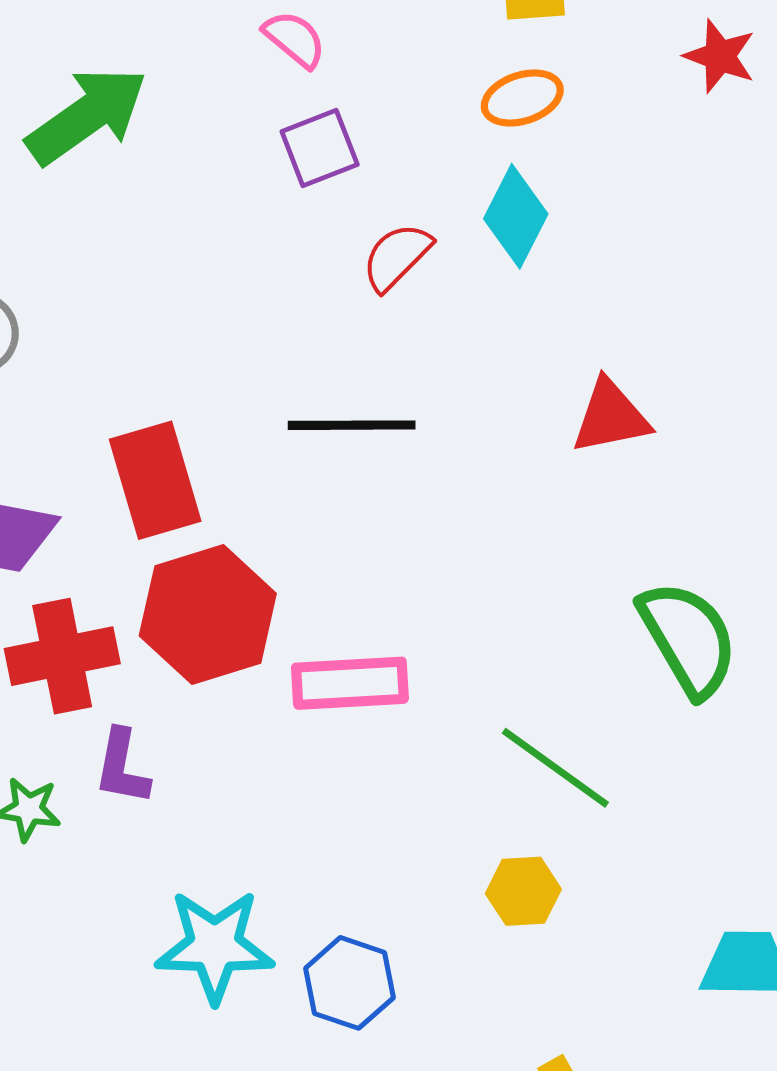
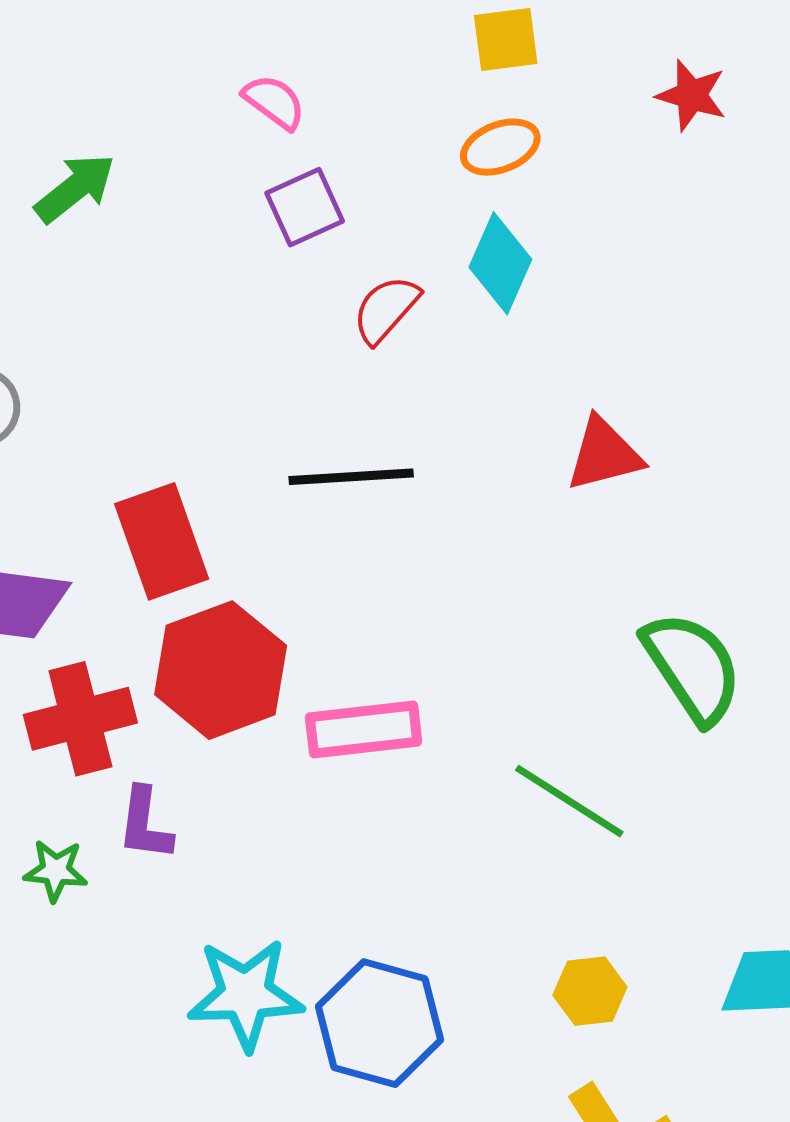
green arrow: (87, 116) -> (75, 188), size x0.7
yellow hexagon: (523, 891) -> (590, 991), moved
blue hexagon: (349, 983) -> (380, 1023), size x1.4

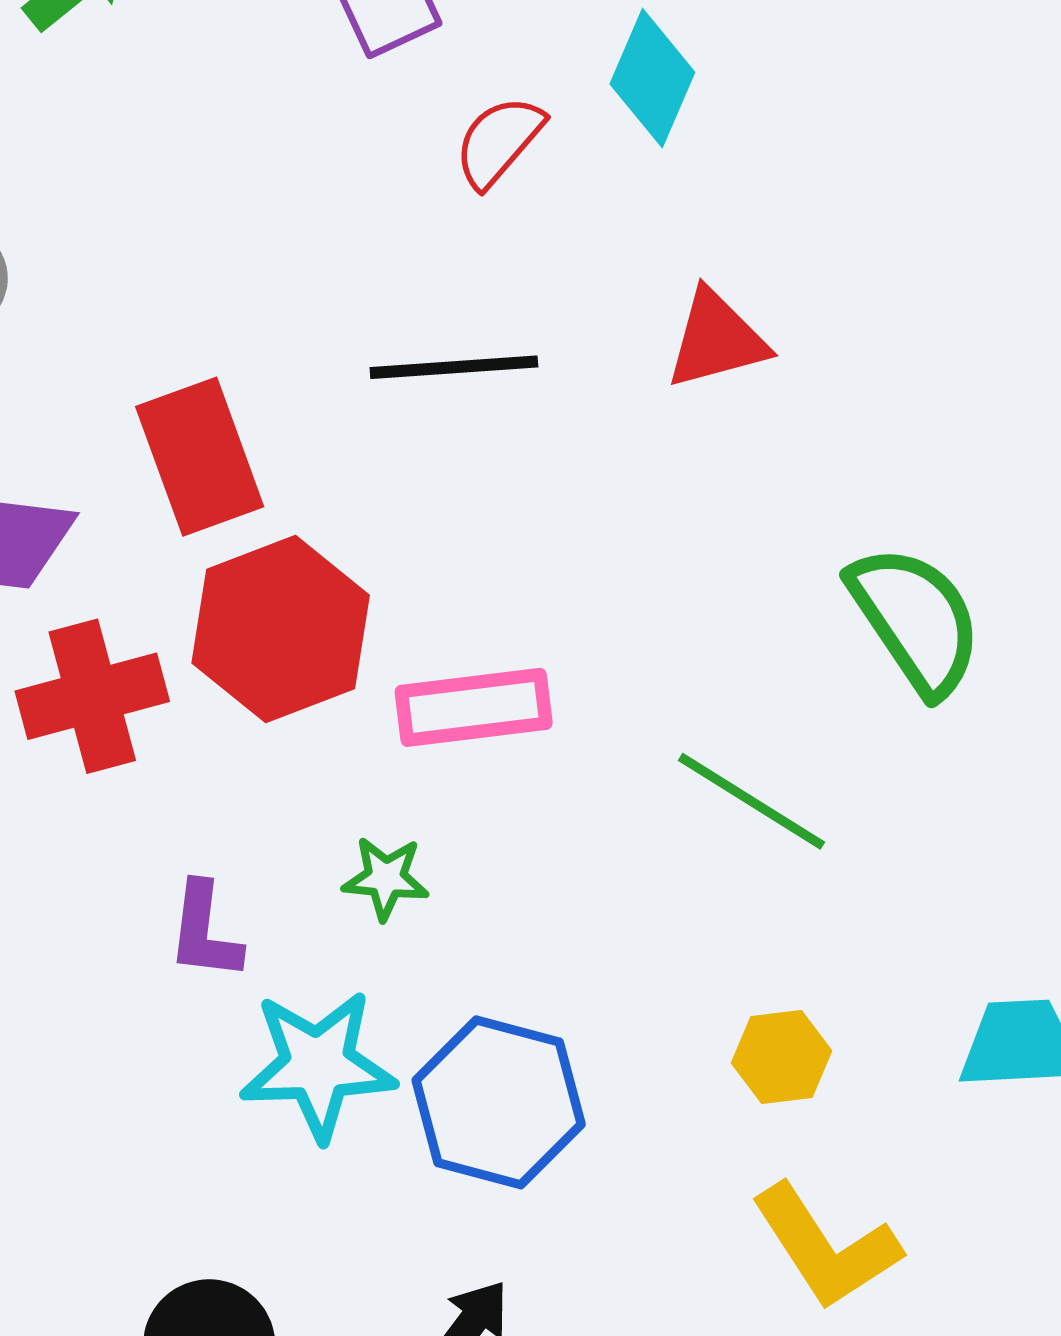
red triangle: (604, 454) -> (716, 339), moved
purple L-shape: (145, 824) -> (205, 931), moved
green star: (56, 871) -> (386, 878), moved

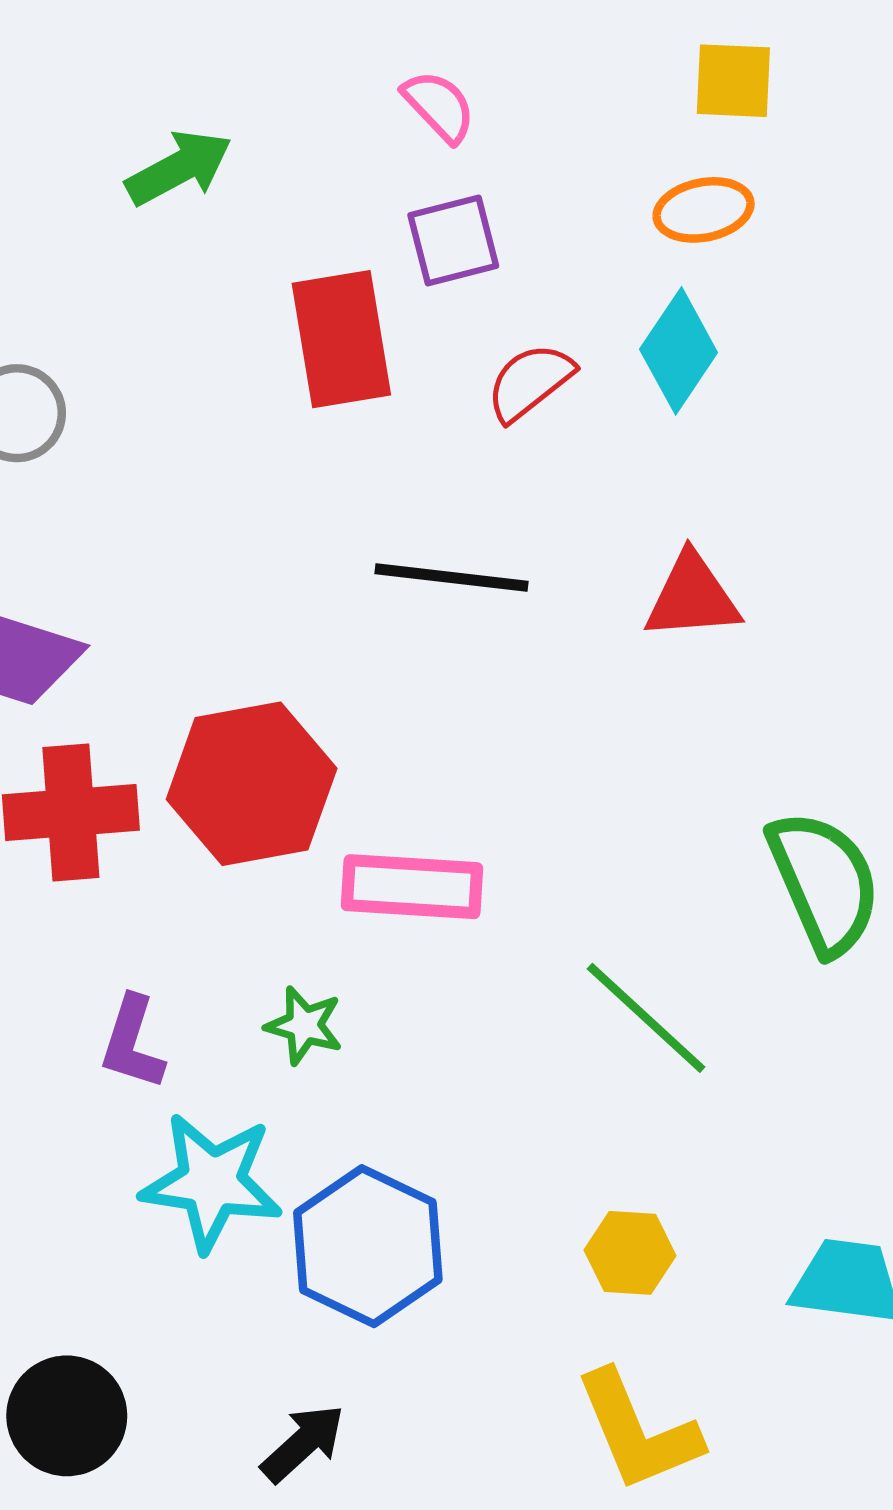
red rectangle: (200, 457) -> (341, 339), moved

